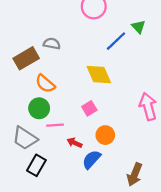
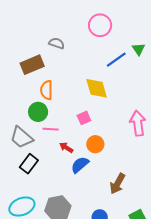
gray semicircle: (52, 44) -> (57, 43), moved
orange semicircle: (45, 84) -> (47, 90), turned 42

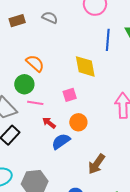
blue line: (116, 60) -> (108, 40), turned -55
brown rectangle: (32, 65) -> (17, 21), moved, size x0.7
orange semicircle: (47, 90) -> (35, 63), turned 126

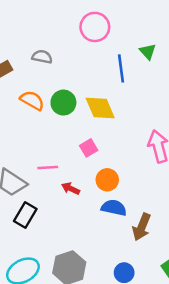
orange semicircle: (35, 63) -> (32, 100), moved
green circle: (24, 84) -> (63, 103), moved
blue semicircle: (61, 141) -> (114, 208), moved, turned 60

